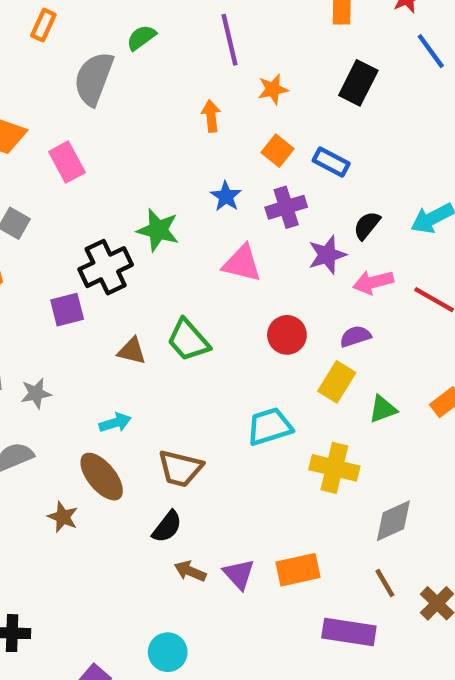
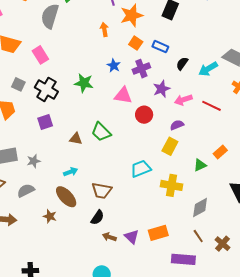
orange star: (273, 89) -> (132, 15), size x1.6
black semicircle: (367, 225) -> (182, 64), moved
black cross: (106, 267) -> (46, 89), moved, turned -30
red circle: (287, 335) -> (144, 115), moved
green triangle: (383, 409) -> (200, 165), moved

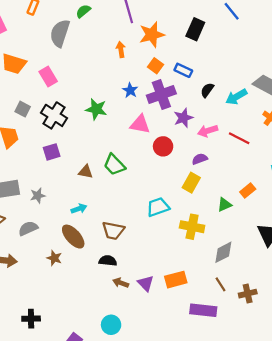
purple cross: (141, 69) -> (161, 95), size x1.4
black semicircle: (97, 217) -> (108, 261), turned -119
brown cross: (223, 244) -> (248, 294), turned 35

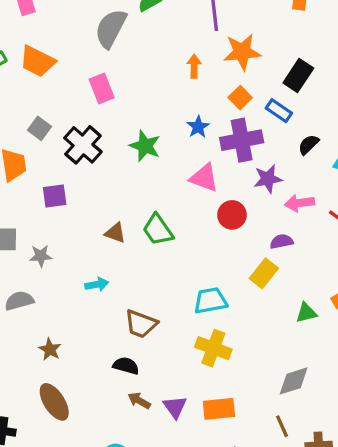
black rectangle: (195, 29) -> (298, 76), moved
pink rectangle: (48, 76) -> (102, 89), moved
purple square: (52, 152) -> (55, 196), moved
yellow cross: (192, 227) -> (213, 348), moved
brown ellipse: (73, 237) -> (54, 402), moved

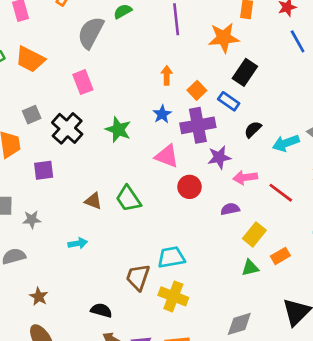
orange star: (242, 52) -> (224, 38), moved
orange arrow: (194, 66) -> (167, 75), moved
gray square: (40, 128) -> (32, 115), turned 30
yellow rectangle: (264, 273) -> (254, 234), moved
brown trapezoid: (141, 324) -> (138, 277), moved, turned 88

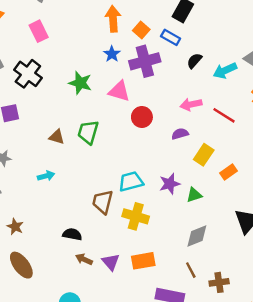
orange arrow: (167, 75) -> (113, 19), size x1.5
green star: (118, 130) -> (80, 83), moved
purple star: (219, 157) -> (170, 184), moved
green trapezoid: (128, 199) -> (88, 132), turned 55
green triangle: (250, 268) -> (194, 195), moved

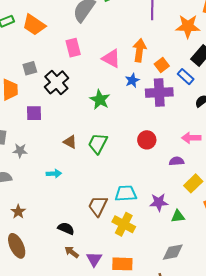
pink triangle: (119, 91) -> (111, 58), moved

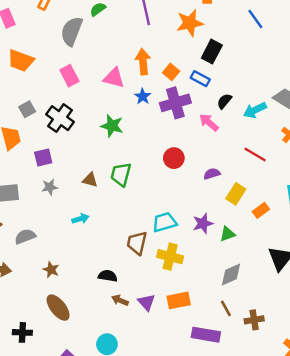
pink arrow: (191, 138) -> (209, 122), moved, turned 54
gray star: (20, 151) -> (50, 187), moved

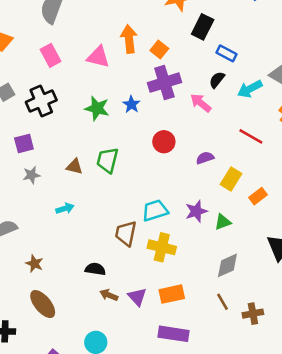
blue rectangle: (200, 79) -> (226, 53), moved
blue star: (143, 96) -> (131, 104), moved
black cross: (60, 118) -> (41, 101), turned 32
purple rectangle: (206, 335) -> (174, 334), moved

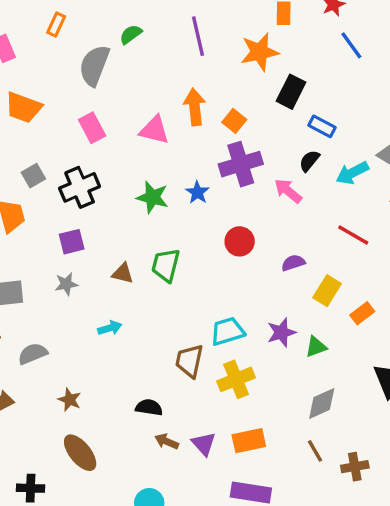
purple square: (24, 144) -> (72, 242), moved
yellow cross: (162, 247) -> (236, 379), turned -36

